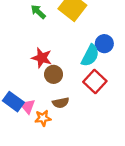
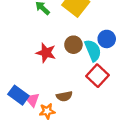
cyan semicircle: (90, 55) -> (93, 50), turned -50
brown circle: (54, 74) -> (73, 45), moved

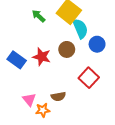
cyan semicircle: (93, 50) -> (80, 29), moved
blue rectangle: (18, 95) -> (17, 60), moved

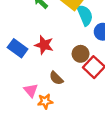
brown circle: (67, 49) -> (81, 54), moved
brown semicircle: (58, 96) -> (56, 78), moved, turned 56

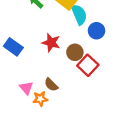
red star: (44, 45) -> (51, 43), moved
brown semicircle: (56, 78) -> (51, 85), moved

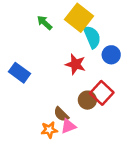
red star: (51, 43) -> (75, 64), moved
brown circle: (75, 52) -> (87, 100), moved
pink triangle: (26, 88) -> (68, 126), moved, turned 48

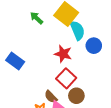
red square: (102, 93) -> (66, 78), moved
brown circle: (87, 100) -> (76, 96), moved

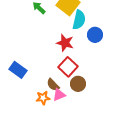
cyan semicircle: (77, 30) -> (79, 20), turned 36
blue rectangle: (15, 61) -> (18, 70), moved

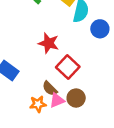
red star: (65, 43) -> (49, 43), moved
brown circle: (78, 84) -> (76, 98), moved

